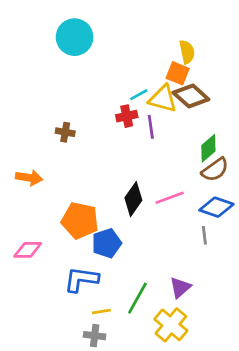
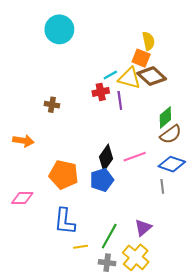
blue pentagon: (107, 243) -> (102, 180), moved
blue L-shape: (81, 279) -> (65, 221), turned -92
gray cross: (95, 336) -> (107, 263), moved

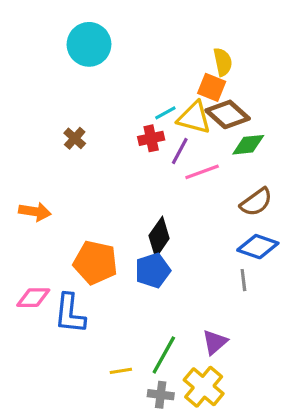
purple line: (120, 100) -> (180, 151), turned 36
brown cross: (52, 105) -> (75, 138), moved, turned 32
green diamond: (165, 117) -> (248, 145), moved, turned 35
pink line: (135, 157) -> (202, 172), moved
blue L-shape: (65, 221) -> (70, 313), moved

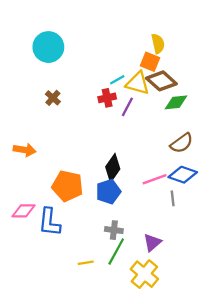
cyan circle: (89, 44) -> (48, 47), moved
pink line: (202, 172) -> (155, 179), moved
gray cross: (161, 395) -> (114, 230), moved

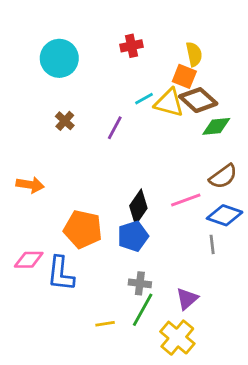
red cross: (107, 98) -> (132, 46), moved
purple line: (127, 107) -> (115, 128), moved
pink line: (155, 179) -> (186, 200), moved

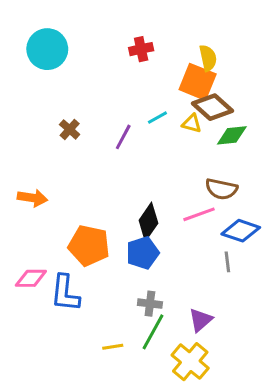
cyan circle: (59, 58) -> (47, 49), moved
orange square: (184, 76) -> (198, 82), size x1.4
cyan line: (144, 99) -> (157, 118), moved
yellow triangle: (169, 103) -> (192, 123), moved, size x0.6
brown semicircle: (223, 176) -> (221, 189), moved, turned 48

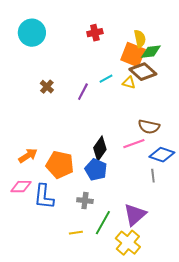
green diamond: (232, 135) -> (151, 52), moved
orange arrow: (32, 198) -> (28, 156), moved, turned -42
blue pentagon: (143, 253) -> (96, 170), turned -30
gray cross: (150, 304) -> (85, 201), moved
purple triangle: (201, 320) -> (135, 215), size x1.4

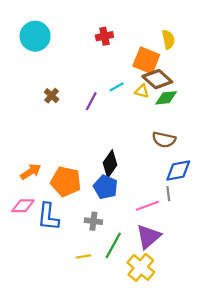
yellow semicircle: (140, 39) -> (168, 39), moved
green diamond: (151, 52) -> (166, 98), moved
pink line: (134, 144) -> (147, 206), moved
blue diamond: (162, 155) -> (178, 171), turned -30

